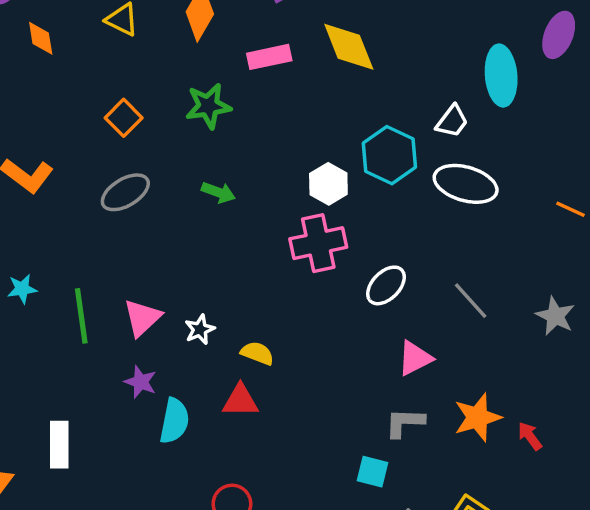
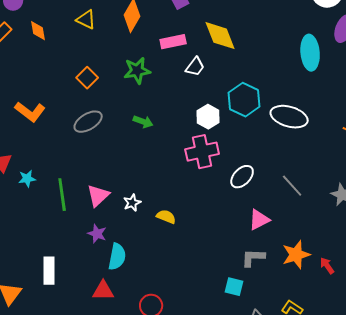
white trapezoid: (452, 121) -> (195, 67), moved
red triangle: (240, 401) -> (103, 291), moved

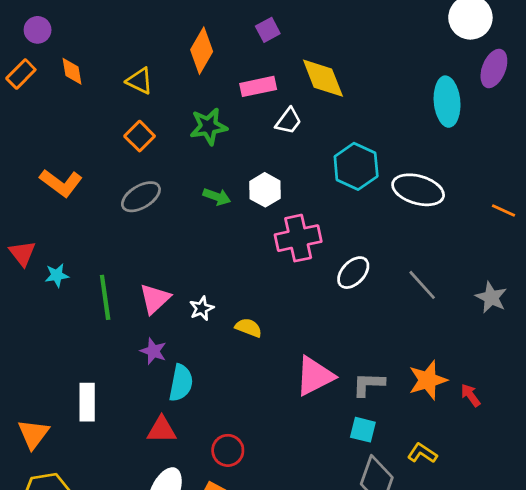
yellow triangle: (86, 20) -> (140, 81), moved
white hexagon: (208, 117) -> (265, 190), moved
pink triangle: (259, 220) -> (315, 376), moved, size x1.4
cyan square: (234, 287) -> (363, 430), moved

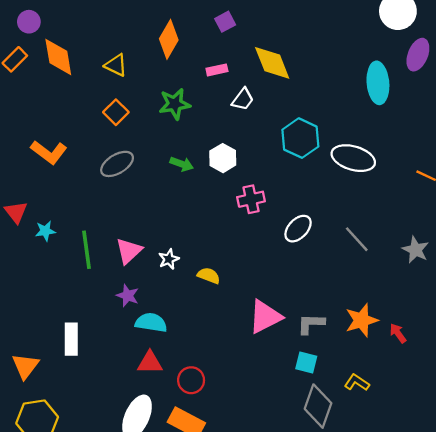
orange diamond: (72, 71) -> (58, 57), size x1.6
pink rectangle: (258, 86) -> (217, 70), size x0.7
pink cross: (298, 238) -> (251, 199), size x0.7
cyan semicircle: (181, 383) -> (151, 323), turned -92
red triangle: (162, 430) -> (150, 363), moved

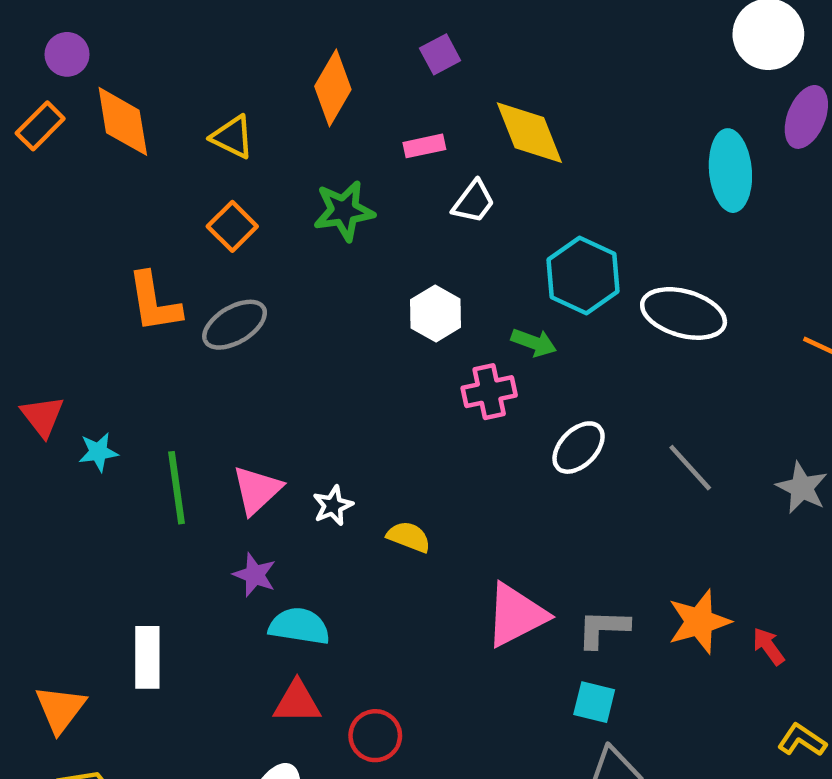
orange L-shape: (49, 152) -> (154, 302), moved, turned 44
green arrow: (182, 164) -> (534, 343), moved
yellow L-shape: (357, 383) -> (802, 740), moved

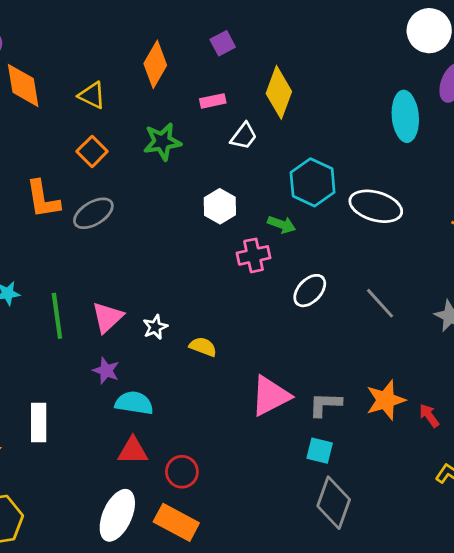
yellow diamond: (529, 133) -> (279, 92), turned 42

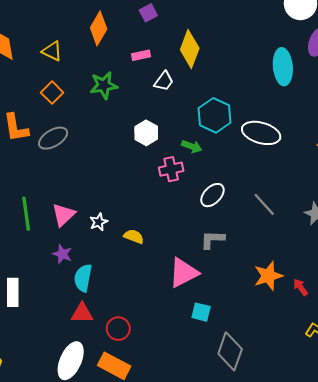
cyan semicircle: (134, 403) -> (83, 278), turned -88
gray L-shape: (325, 404) -> (212, 240), moved
cyan square: (320, 451) -> (201, 312), moved

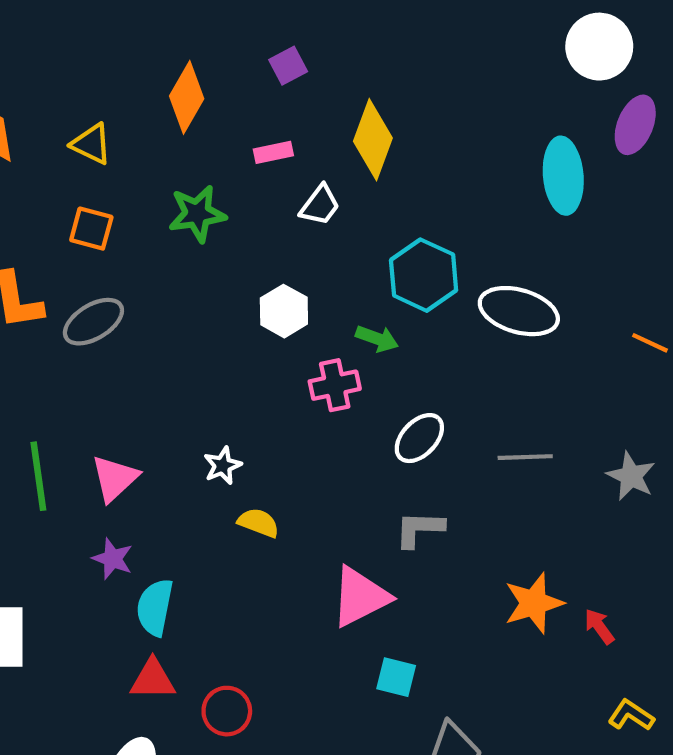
orange square: (52, 93) -> (91, 229), turned -30
gray line: (264, 204) -> (525, 457), turned -50
white star: (99, 222) -> (223, 466), moved

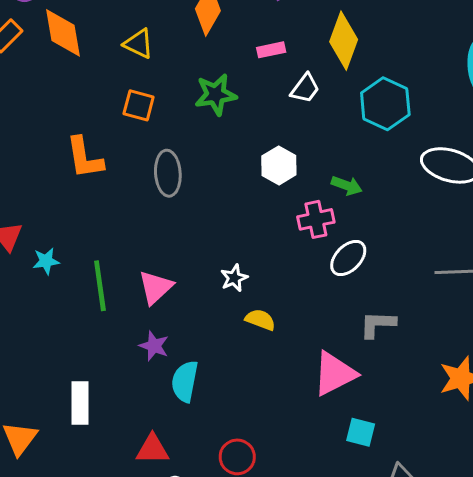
cyan hexagon: (424, 275) -> (385, 104), moved
gray ellipse: (93, 322) -> (168, 173), moved, turned -63
white ellipse: (419, 438) -> (348, 258), moved
red triangle: (153, 679) -> (152, 449), moved

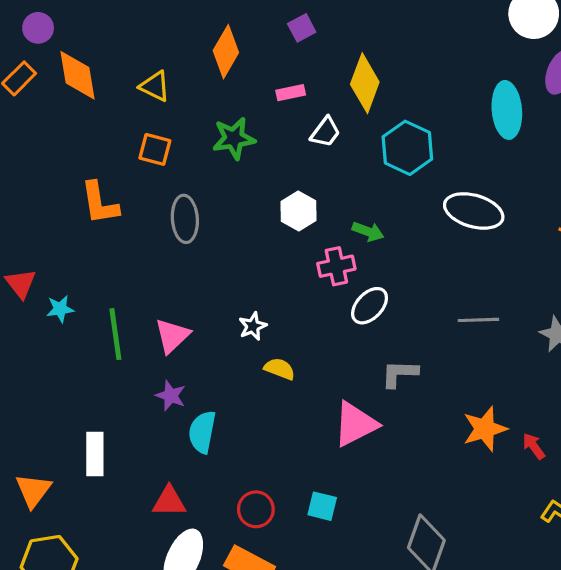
cyan square: (361, 432) -> (322, 506), moved

